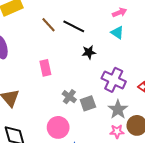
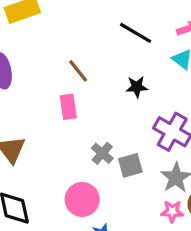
brown line: (49, 25) -> (78, 71), moved
black line: (74, 26) -> (136, 33), moved

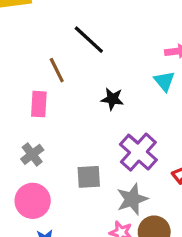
black line: (136, 33) -> (89, 40), moved
gray cross: (102, 153) -> (32, 154), moved

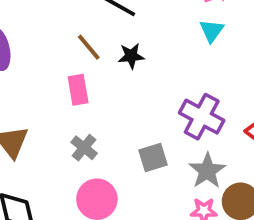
cyan triangle: (164, 81) -> (212, 31), turned 30
black star: (112, 99) -> (131, 56), moved

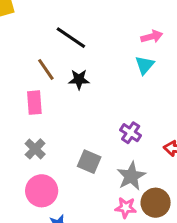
purple cross: (202, 117) -> (131, 133), size x0.6
gray square: (153, 158) -> (89, 162), turned 35

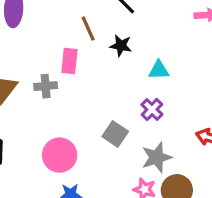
cyan triangle: (145, 65) -> (159, 70), moved, turned 36
purple cross: (131, 133) -> (152, 109), moved
gray cross: (35, 149) -> (46, 86), moved, turned 30

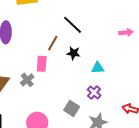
brown line: (88, 29) -> (53, 43), turned 56
gray cross: (46, 86) -> (27, 80), turned -32

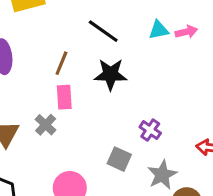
brown line: (53, 43) -> (61, 63), moved
black star: (73, 53) -> (111, 74), size x1.5
cyan triangle: (98, 68) -> (159, 30), moved

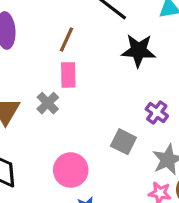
black star: (111, 74) -> (138, 51), moved

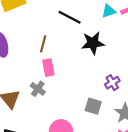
purple cross: (157, 112) -> (112, 83), turned 32

